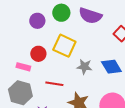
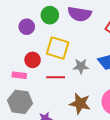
red line: (54, 84) -> (56, 77), moved

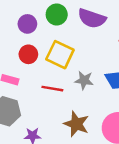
red circle: (33, 60) -> (28, 54), moved

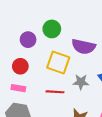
purple semicircle: (92, 18) -> (84, 46), moved
red circle: (28, 54) -> (20, 66), moved

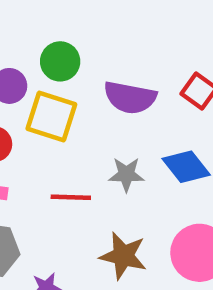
yellow square: (58, 62) -> (51, 117), moved

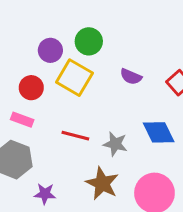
purple semicircle: (130, 97) -> (131, 77), size x0.6
gray star: (126, 174) -> (115, 144), moved

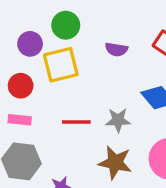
yellow square: (74, 78) -> (61, 65), turned -30

